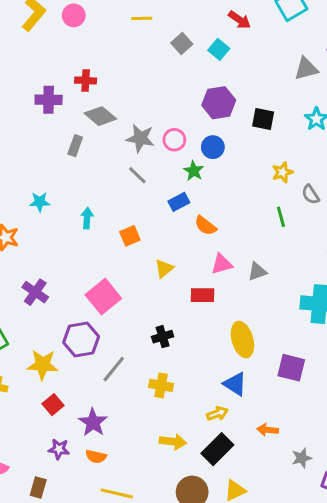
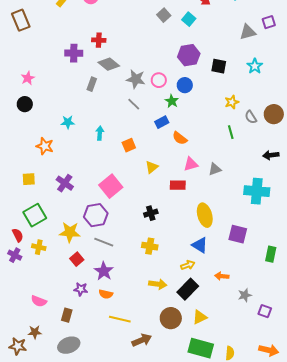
gray line: (114, 369) -> (104, 242), moved, turned 72

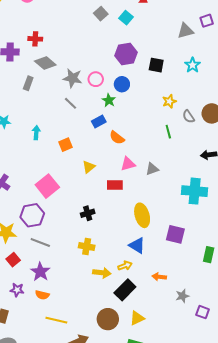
yellow arrow: (158, 284) -> (102, 273), moved

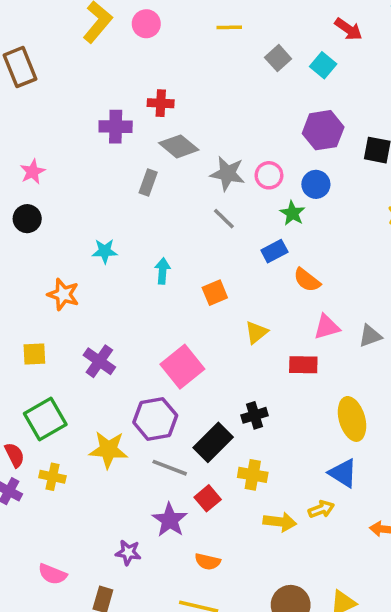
red square: (13, 260) -> (208, 498), moved
black rectangle: (125, 290) -> (213, 442), moved
orange semicircle: (42, 295) -> (208, 562), moved

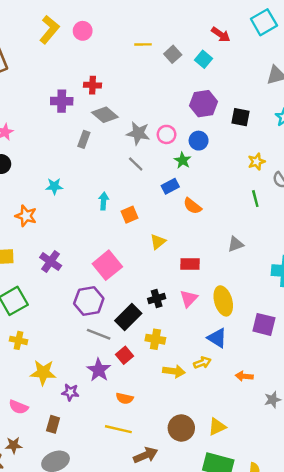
yellow line: (229, 27) -> (143, 44), moved
cyan arrow: (163, 271) -> (104, 201), moved
pink triangle: (327, 327) -> (189, 298), moved, turned -30
yellow star: (108, 450) -> (43, 372), moved

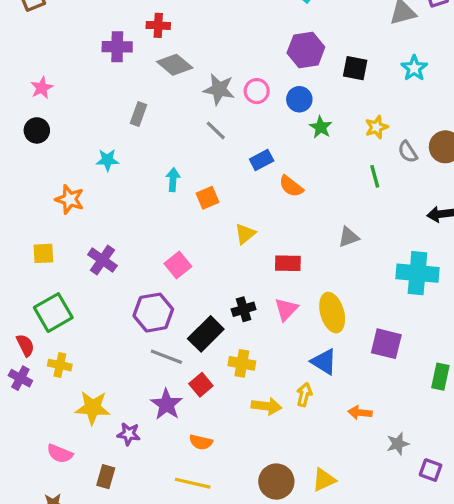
gray rectangle: (84, 139) -> (139, 114), moved
green star: (183, 160) -> (321, 127), moved
pink square: (107, 265) -> (178, 265), size x0.7
yellow arrow: (202, 363) -> (304, 395), turned -56

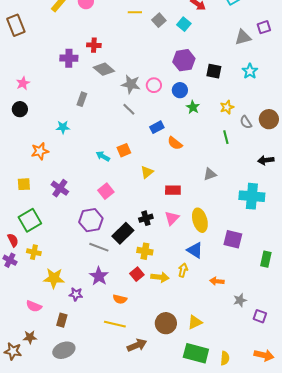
cyan arrow: (173, 180) -> (103, 156), moved, turned -64
orange star: (70, 199) -> (40, 151), turned -30
red square: (201, 385) -> (137, 274), moved

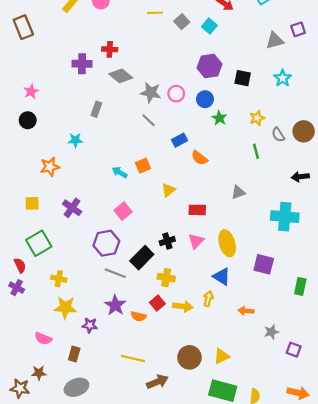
yellow cross: (34, 252) -> (59, 279), moved
orange semicircle: (120, 299) -> (139, 316), moved

